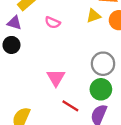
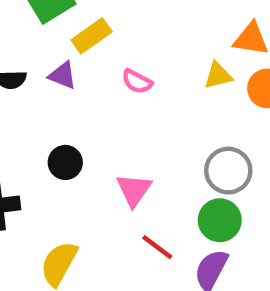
black circle: (11, 45) -> (65, 162), moved

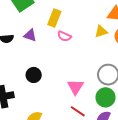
yellow rectangle: (92, 36) -> (54, 18), moved, turned -30
pink triangle: (134, 190) -> (76, 87), moved

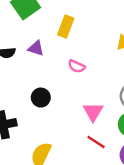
pink semicircle: (64, 36) -> (77, 66), moved

